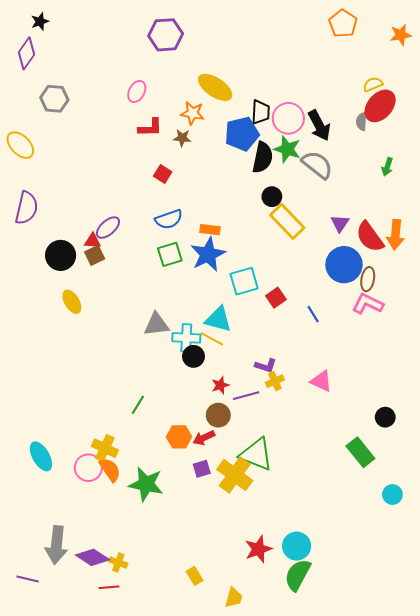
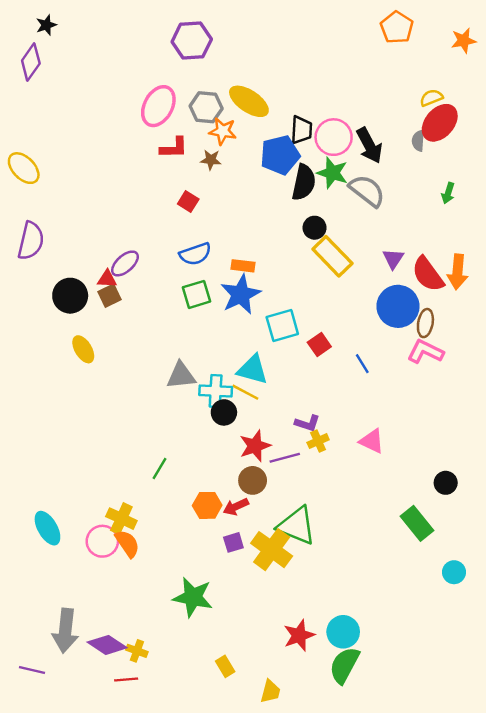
pink ellipse: (137, 92) -> (158, 106), size x1.6
gray hexagon: (54, 99) -> (206, 107), moved
red star: (220, 385) -> (255, 446), size x1.5
green star: (146, 484) -> (193, 597), moved

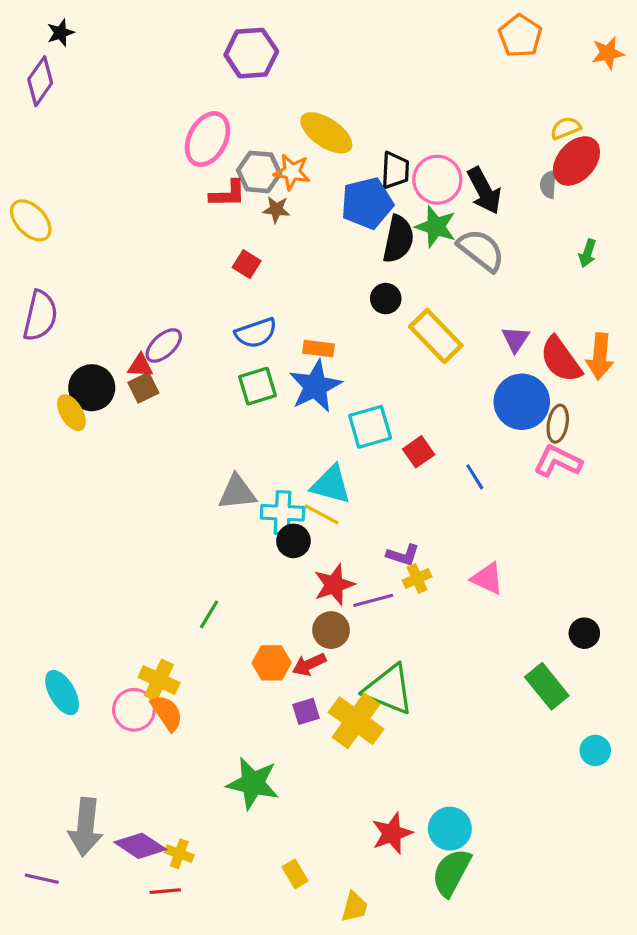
gray hexagon: (206, 107) -> (259, 172), moved
black circle: (315, 228) -> (386, 299), moved
yellow ellipse: (83, 349) -> (71, 413), moved

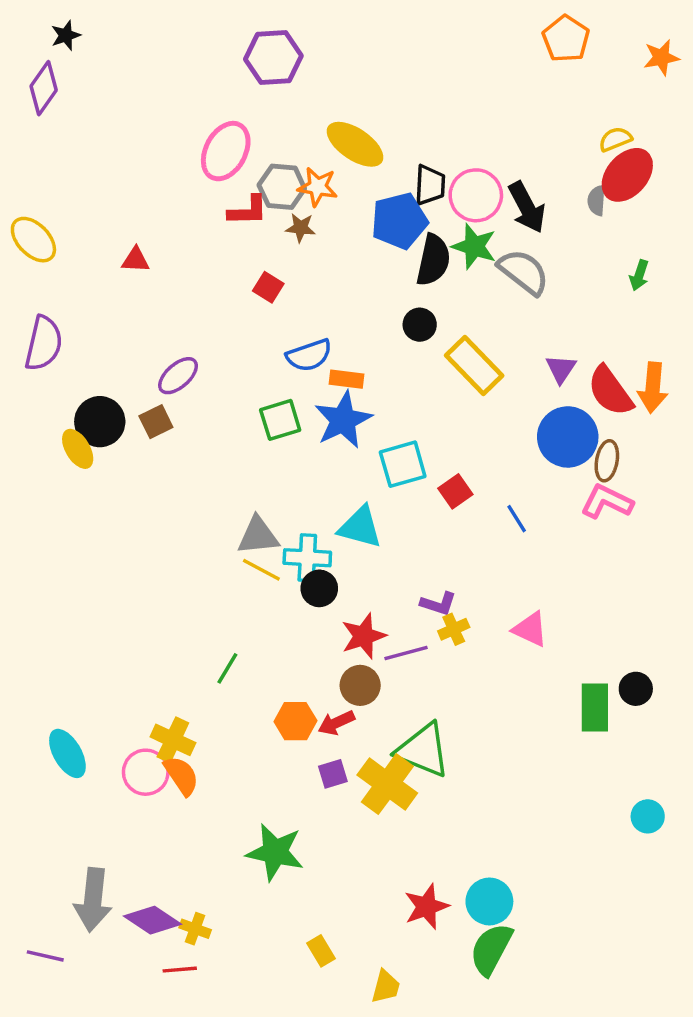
blue semicircle: (256, 333) -> (309, 355), moved
red triangle: (140, 366) -> (136, 260), moved
yellow line: (322, 514) -> (261, 570), moved
green rectangle: (547, 686) -> (595, 708), moved, turned 39

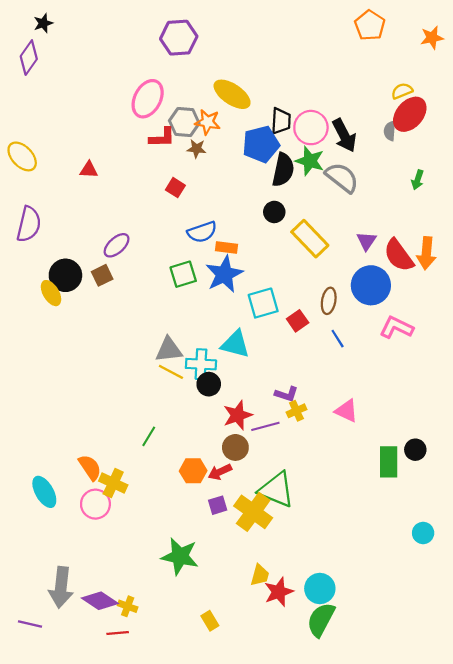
brown ellipse: (607, 461) -> (329, 301), moved
orange semicircle: (181, 776) -> (90, 467), moved
yellow trapezoid: (386, 987) -> (260, 575), moved

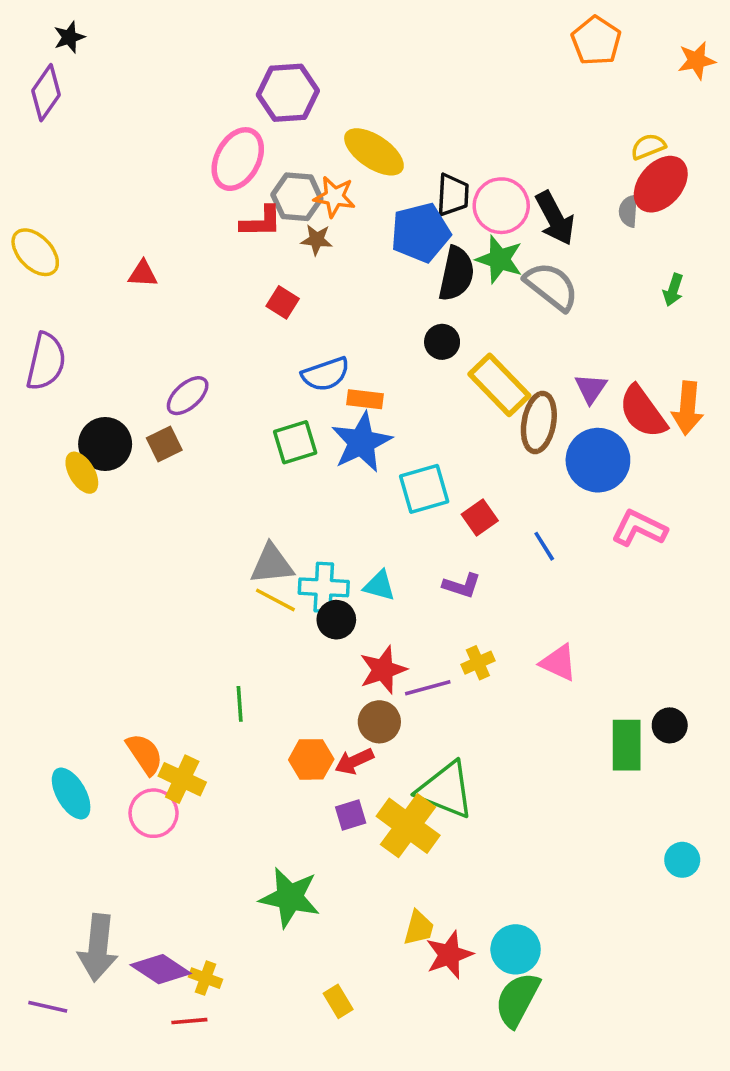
purple hexagon: (179, 38) -> (288, 93), moved
brown ellipse: (329, 301) -> (539, 423), moved, size x1.4
cyan triangle: (235, 344) -> (379, 586), moved, size x0.7
purple L-shape: (286, 394) -> (462, 586), moved
green line: (149, 436) -> (240, 704), turned -35

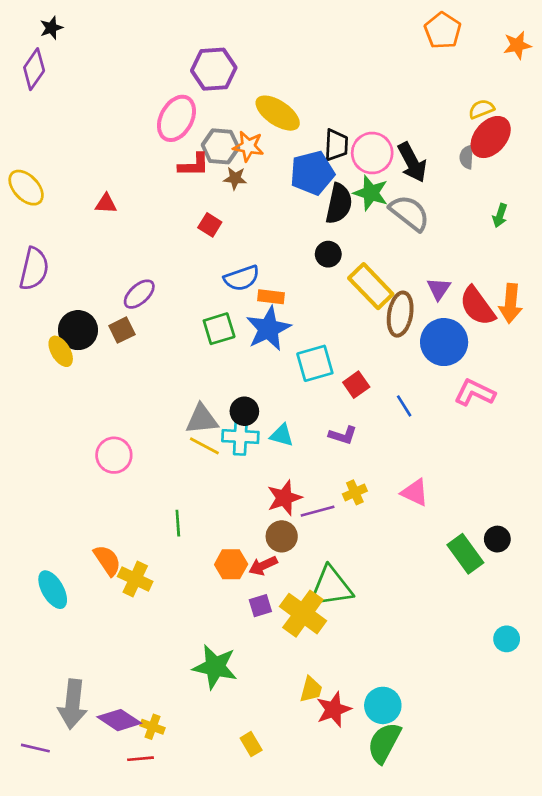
black circle: (336, 620) -> (244, 411), moved
green rectangle: (627, 745) -> (465, 554), turned -36
green triangle: (446, 790) -> (331, 587), turned -30
pink circle: (154, 813) -> (114, 455), moved

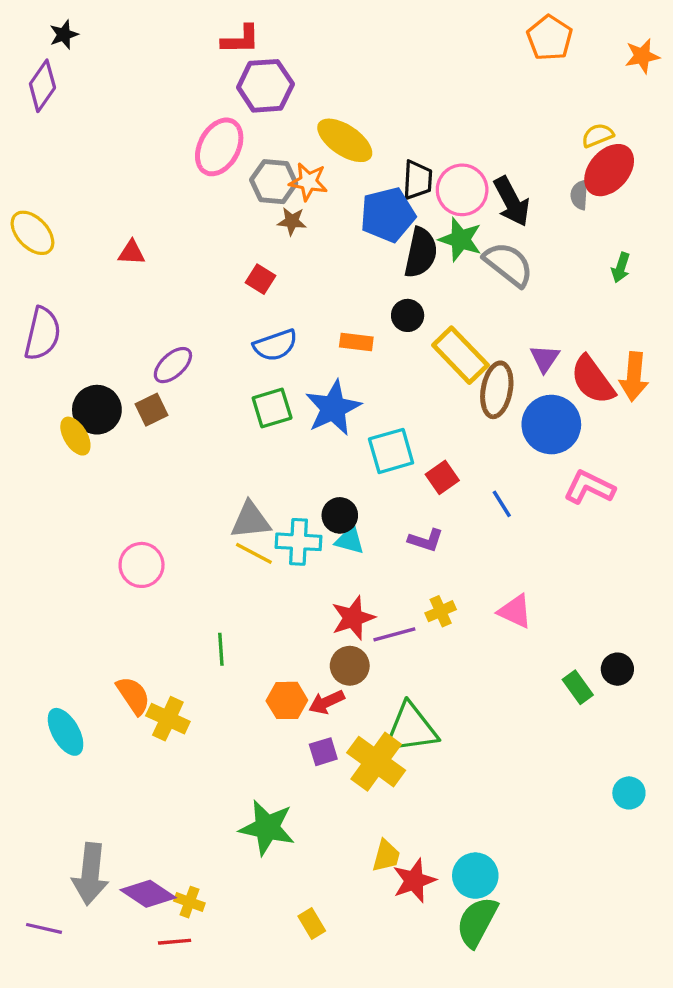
red L-shape: (194, 165) -> (241, 40), moved
blue semicircle: (242, 278) -> (275, 345), moved
orange rectangle: (271, 297) -> (356, 342), moved
black circle: (244, 411) -> (340, 515), moved
green rectangle: (465, 554) -> (578, 687), size x0.7

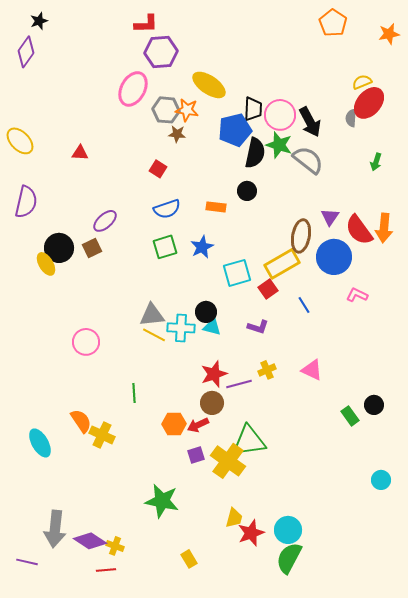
yellow rectangle: (460, 355) -> (282, 264), moved, turned -76
blue star: (333, 408) -> (202, 247), size x0.7
pink L-shape: (589, 487) -> (357, 295), size x0.7

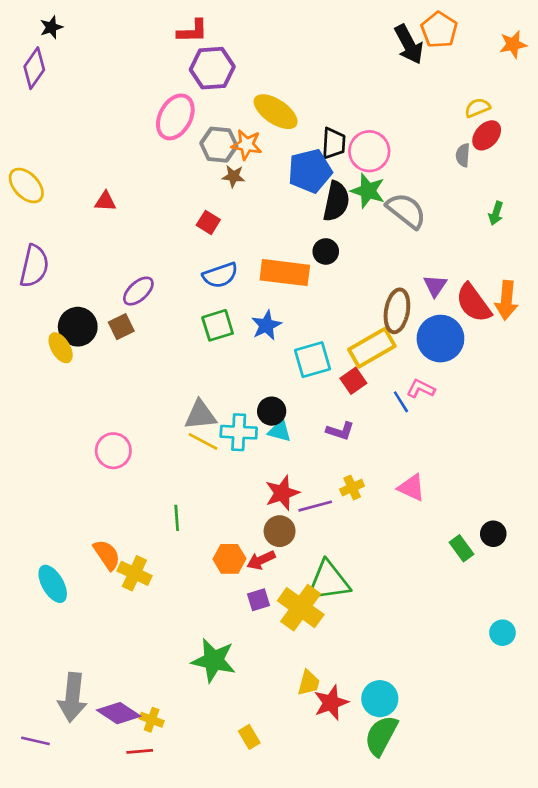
red ellipse: (369, 103) -> (487, 135), size x0.7
black arrow: (310, 122) -> (409, 44), moved
orange rectangle: (216, 207) -> (285, 273), size x1.8
pink L-shape: (357, 295) -> (421, 389), moved

